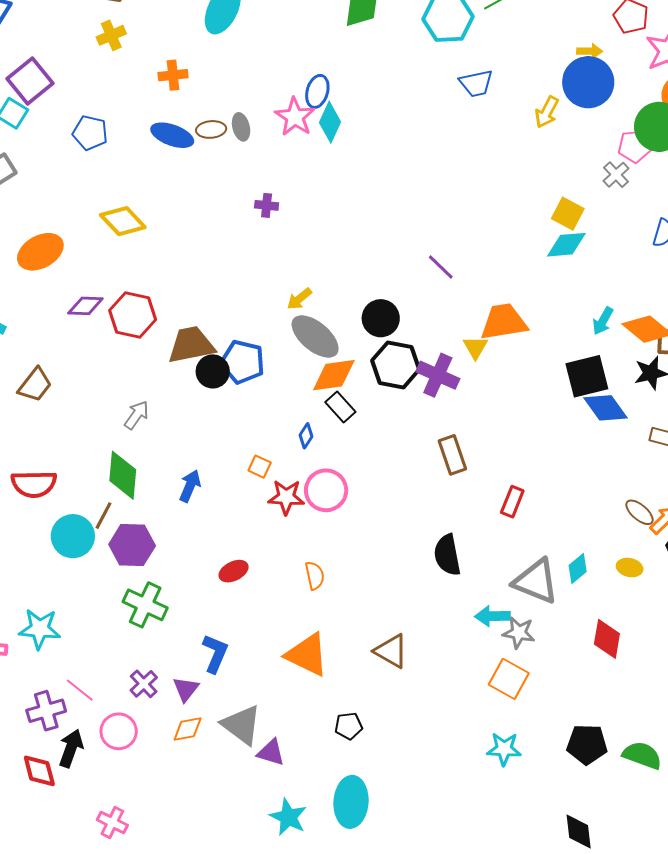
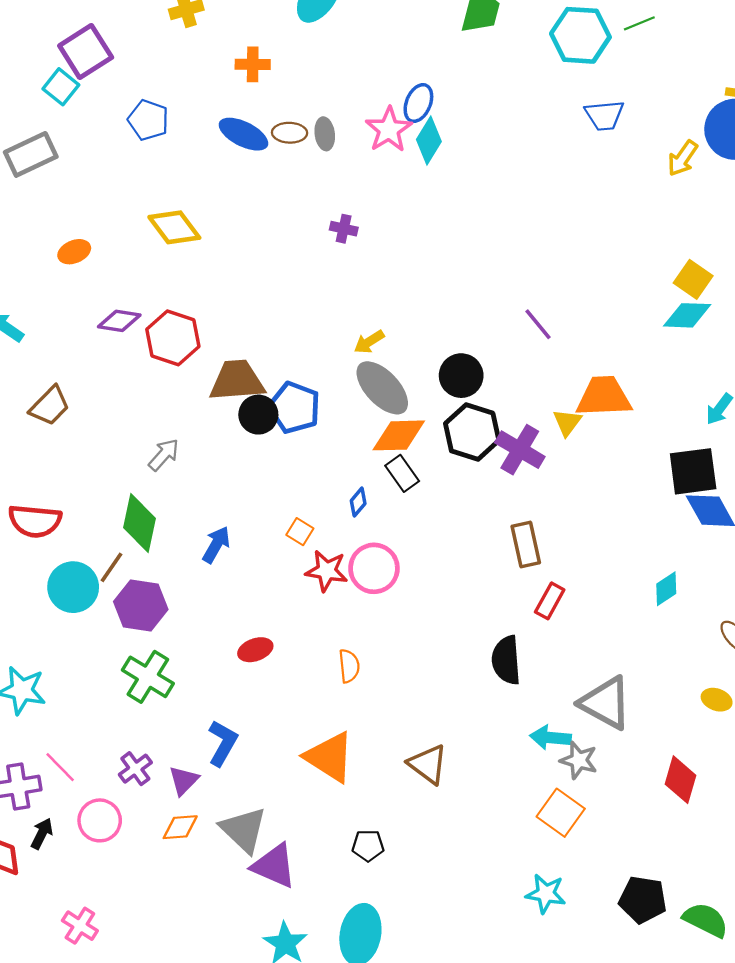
orange ellipse: (40, 252) -> (74, 252), size x0.6
red rectangle: (512, 502) -> (550, 601), moved
cyan diamond: (578, 569) -> (666, 589), moved
black arrow: (71, 748) -> (42, 834), size x0.7
purple triangle: (271, 752) -> (274, 866), size x1.4

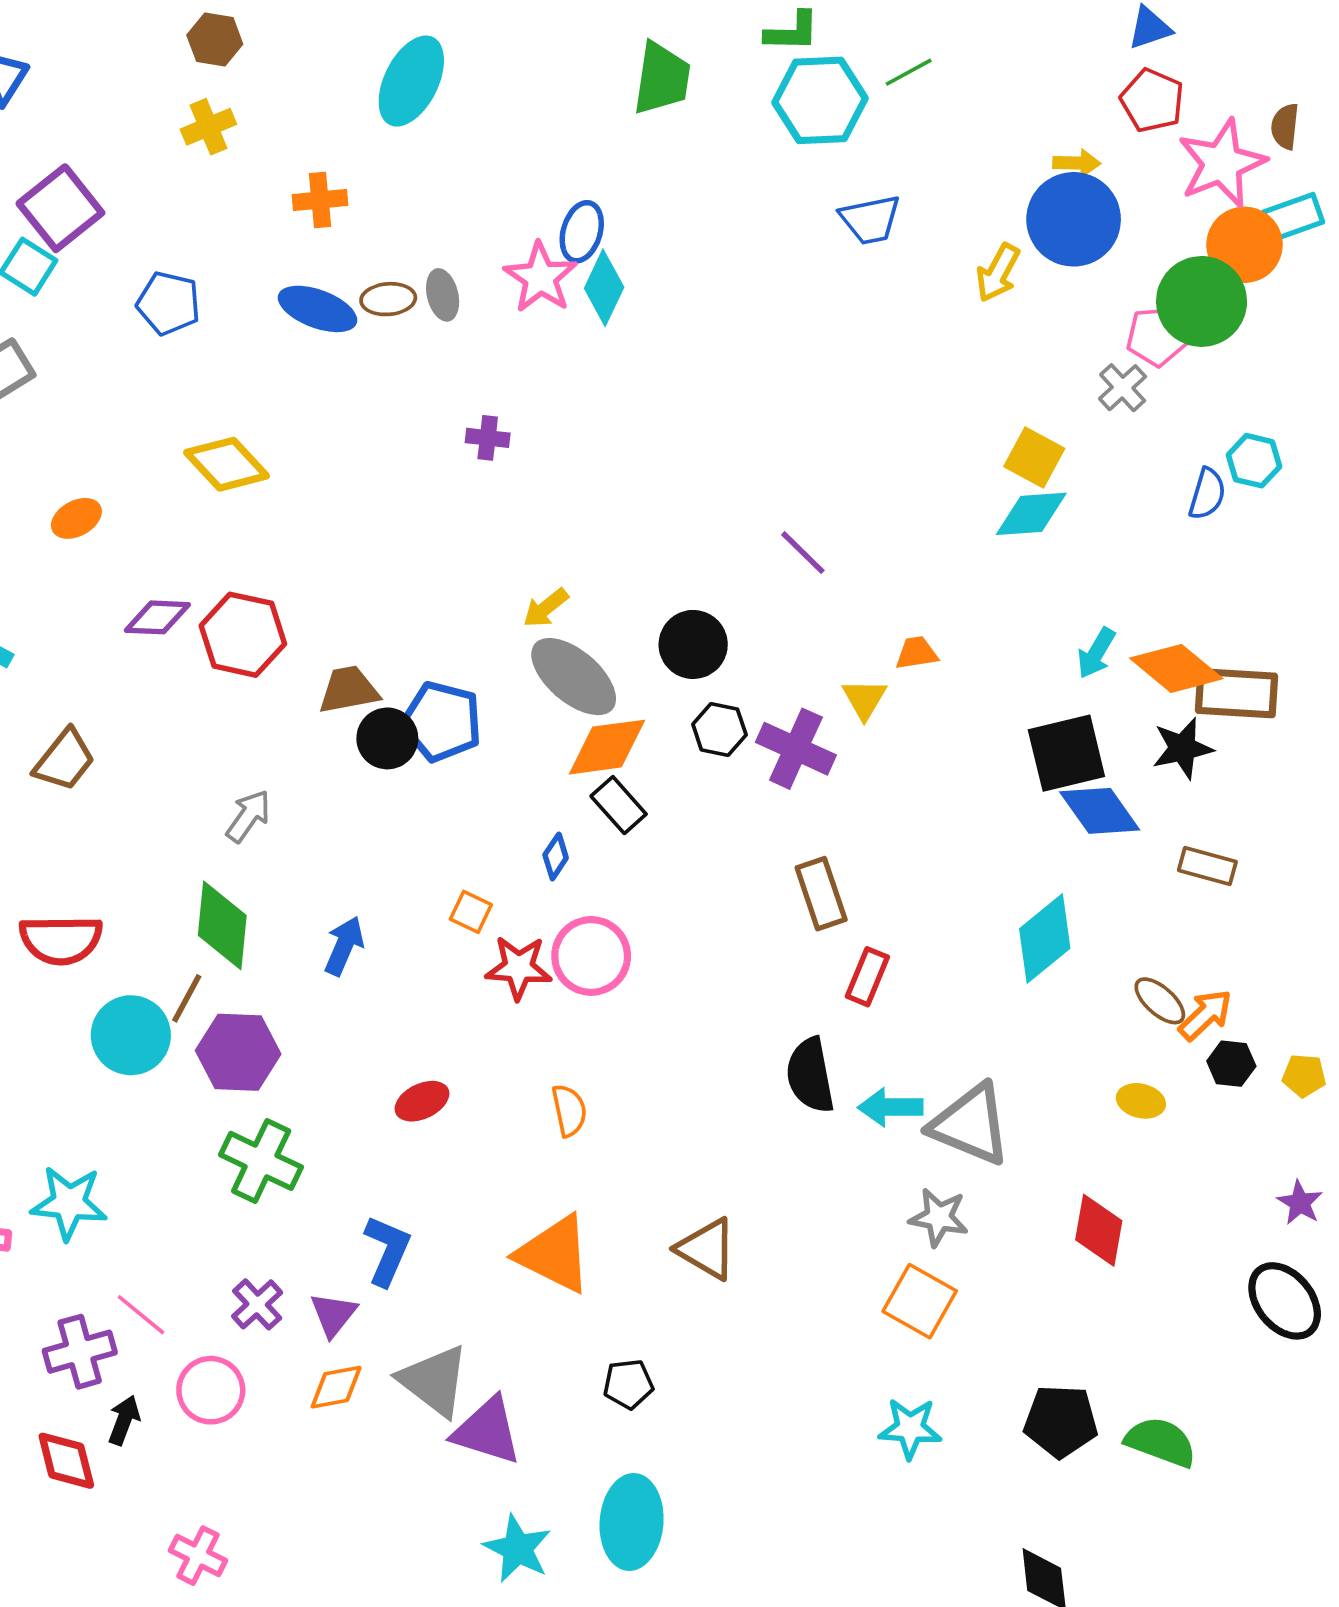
brown trapezoid: (237, 381) -> (349, 690), size x0.7
orange trapezoid: (604, 397) -> (917, 653), size x0.5
black hexagon: (472, 432) -> (719, 730), size x0.6
cyan diamond: (666, 589) -> (1045, 939), size x1.6
cyan arrow: (550, 738) -> (890, 1107), moved

